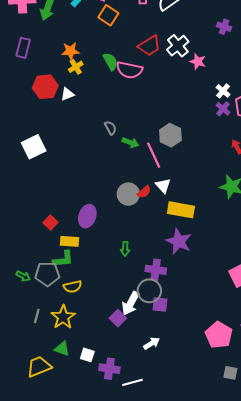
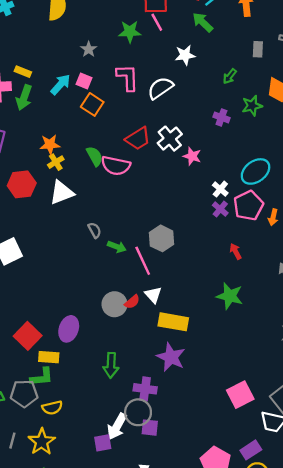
white triangle: (67, 94) -> (62, 193), moved, size x1.6
red square: (50, 222) -> (28, 336), size x1.6
green arrow: (125, 249) -> (111, 365), size x1.5
purple square: (118, 318) -> (103, 443), turned 35

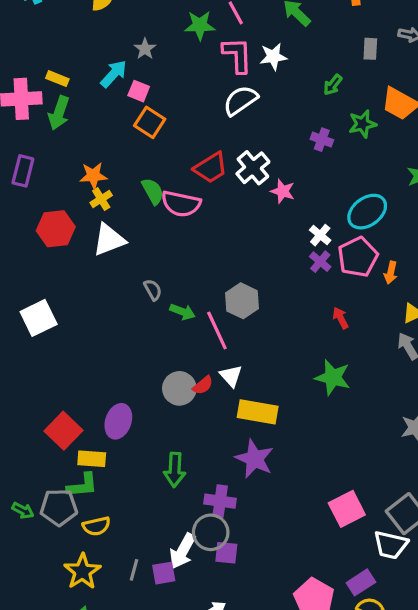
pink L-shape: (127, 77) -> (237, 55), moved
cyan arrow: (60, 85) -> (114, 74), moved
gray line: (12, 441) -> (134, 570), moved

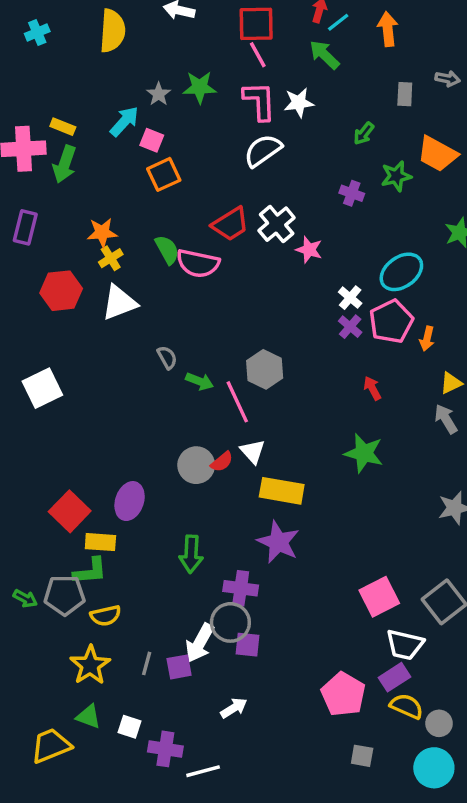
green star: (200, 25) -> (200, 87), moved
orange square: (150, 122) -> (164, 174), turned 32
white trapezoid: (391, 545) -> (405, 645), moved

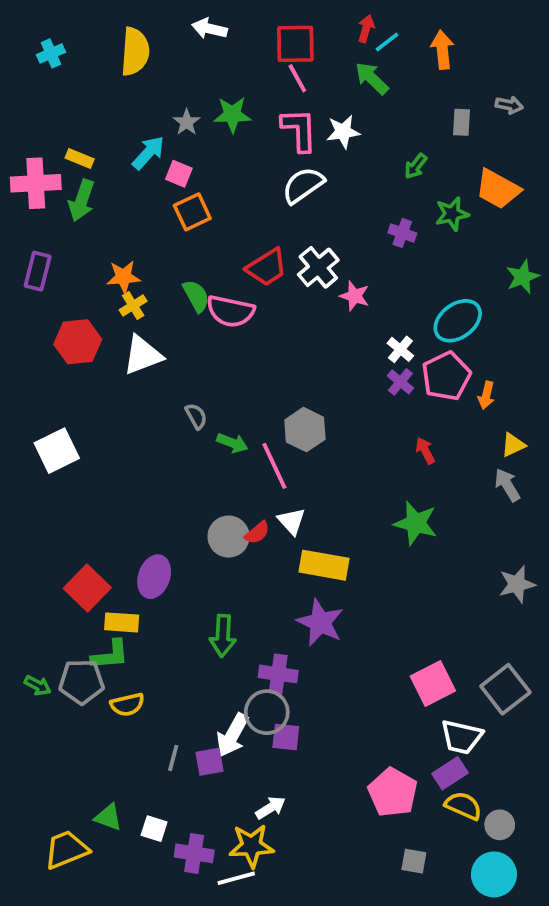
yellow star: (90, 665) -> (251, 846), moved, turned 30

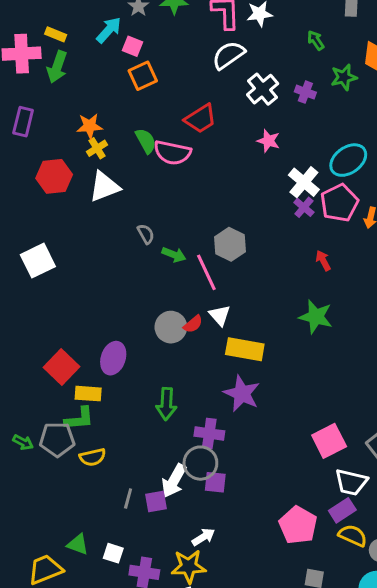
green arrow: (416, 166) -> (316, 40), turned 108
white cross: (318, 267) -> (263, 89), moved
white cross: (400, 349) -> (304, 182), size x1.5

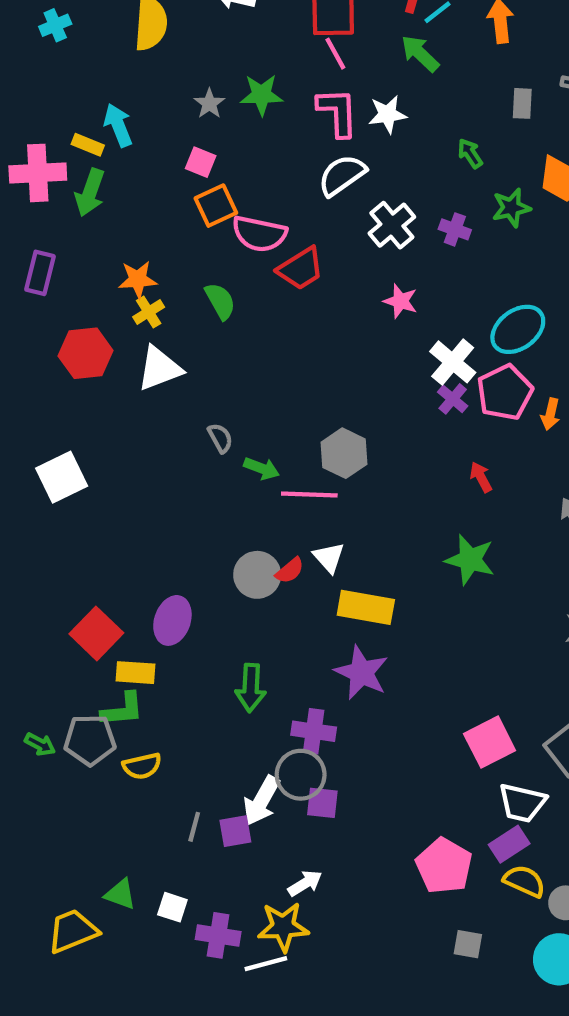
cyan arrow: (109, 30) -> (118, 125), moved, turned -64
pink semicircle: (172, 153) -> (259, 234), moved
pink line: (206, 272) -> (309, 494), turned -63

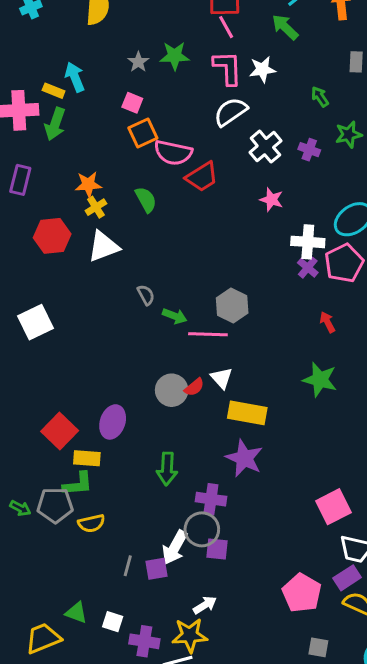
white cross: (453, 362) -> (308, 242), turned -36

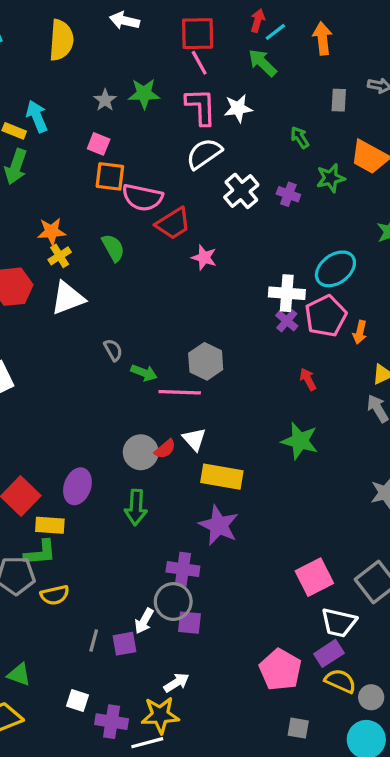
orange square: (143, 133) -> (110, 176), turned 32
pink star: (271, 200) -> (204, 258), moved
green arrow: (167, 469) -> (136, 507), moved
white arrow: (175, 548) -> (144, 621), size x0.7
green triangle: (76, 613) -> (19, 675), moved

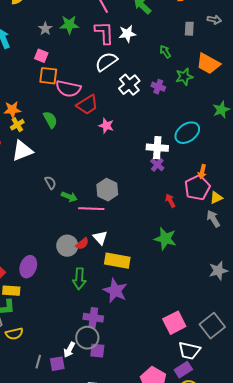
pink pentagon: (326, 316) -> (197, 188), moved
green arrow: (136, 507) -> (79, 279), moved

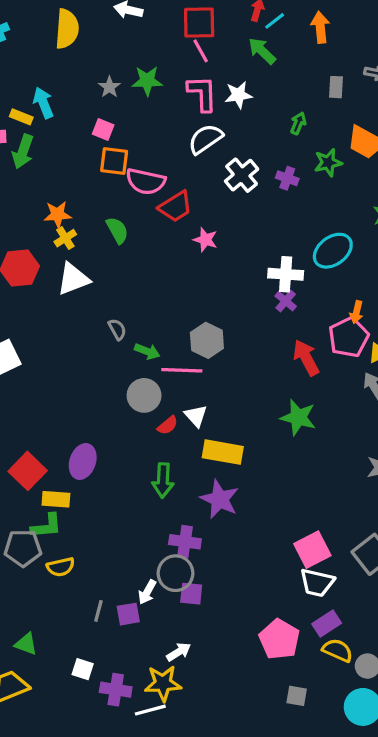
green arrow: (165, 52) -> (298, 123), turned 56
red arrow: (170, 201) -> (306, 358), size x1.6
gray circle: (67, 246) -> (144, 395), moved
white trapezoid: (189, 351) -> (317, 583), moved

